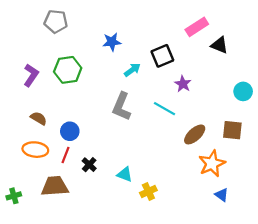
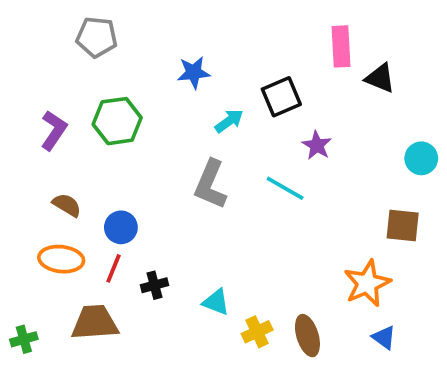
pink rectangle: (197, 27) -> (341, 46), turned -60
brown ellipse: (195, 134) -> (307, 336), moved, turned -65
black cross: (89, 165) -> (154, 285), turned 32

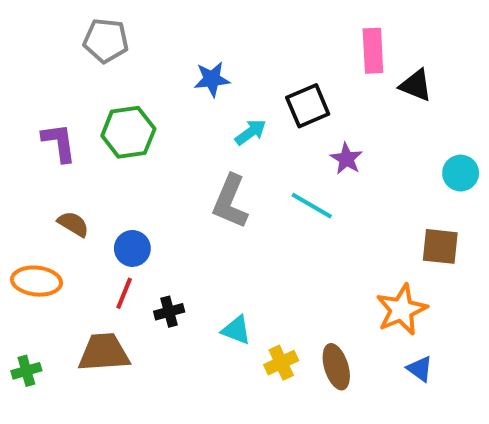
purple L-shape: (54, 130) -> (59, 142), turned -42
orange ellipse: (61, 259) -> (37, 281), moved

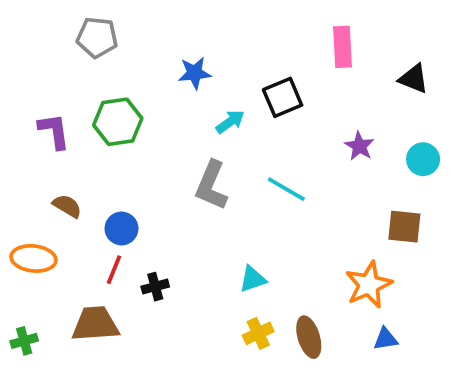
black triangle: (416, 85) -> (414, 79), moved
purple star: (346, 159) -> (359, 146), moved
cyan triangle: (236, 330) -> (253, 279), moved, turned -40
blue triangle: (420, 369) -> (386, 339), turned -45

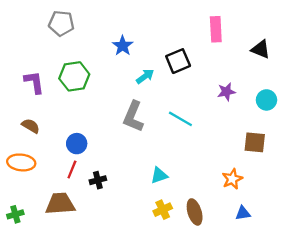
blue star: (195, 73) -> (123, 46), turned -30
purple star: (359, 146) -> (226, 92), turned 30
brown semicircle: (67, 206) -> (31, 126), moved
orange star: (369, 285) -> (232, 179), size x0.7

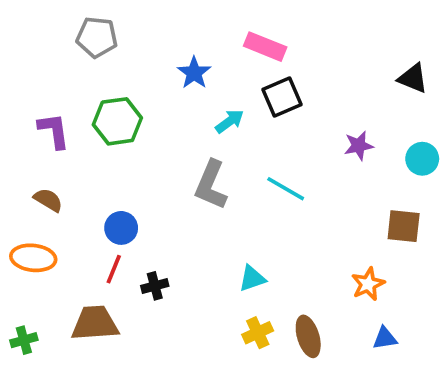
pink rectangle: (216, 29) -> (265, 47), moved, turned -65

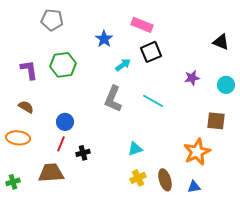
orange star: (368, 284) -> (197, 152), size x1.5
blue triangle: (385, 338) -> (194, 187), moved

